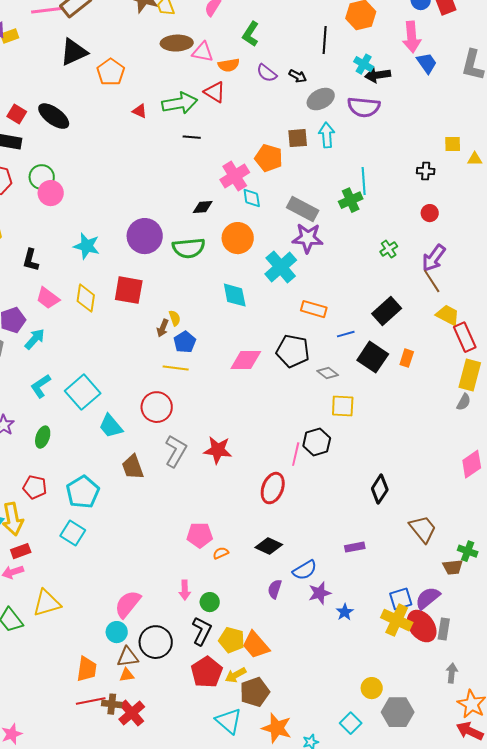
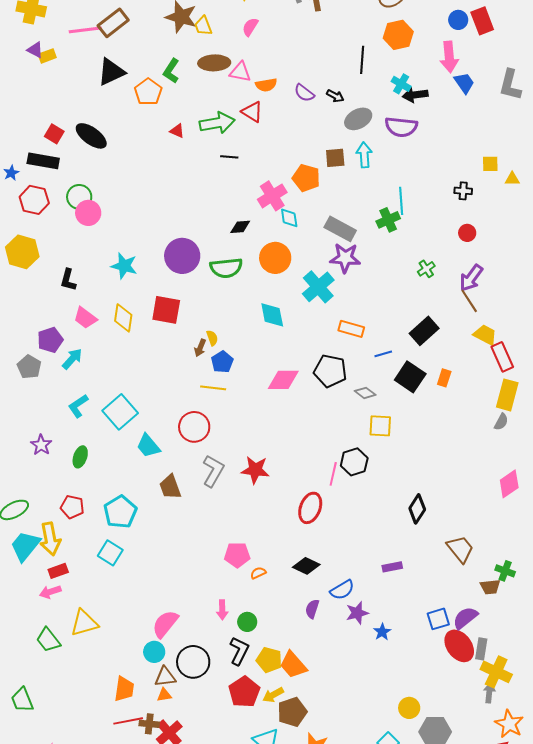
green L-shape: (251, 34) -> (171, 71), moved
yellow cross: (397, 620) -> (496, 672), moved

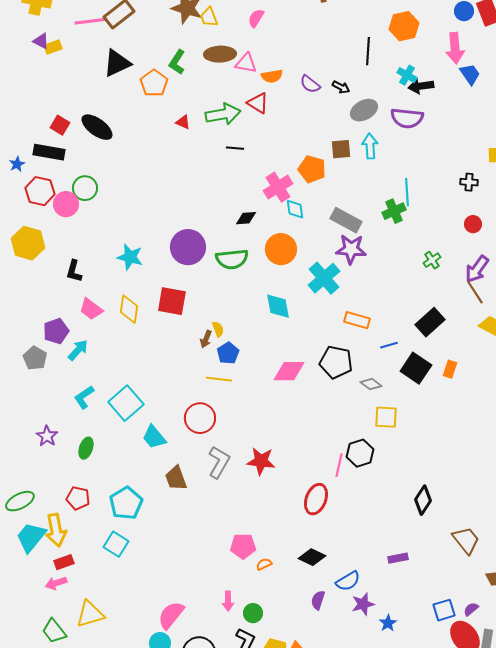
pink circle: (88, 213) -> (66, 204), moved
purple semicircle: (465, 618) -> (471, 609), size x0.6

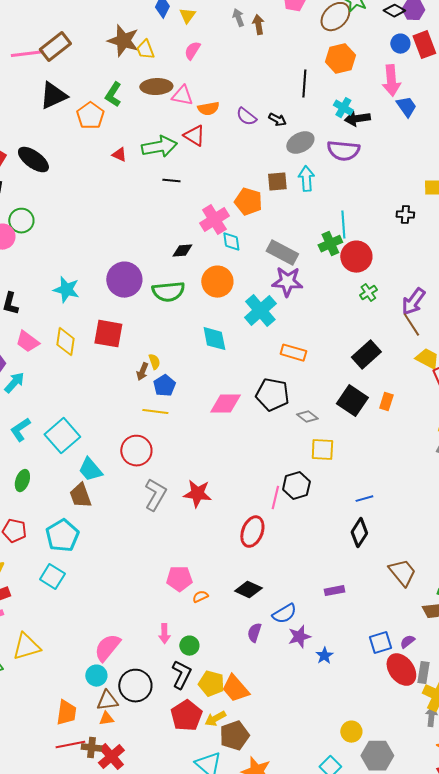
red circle: (473, 224) -> (356, 257), moved, size x1.8
blue line: (389, 345) -> (364, 499), moved
brown trapezoid: (176, 478) -> (80, 496), moved

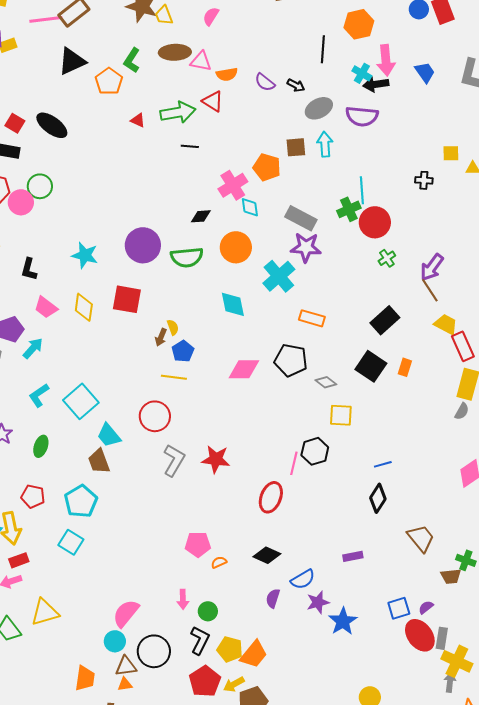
pink arrow: (391, 81) -> (386, 60), moved
blue star: (324, 656) -> (343, 621), size x1.6
orange trapezoid: (235, 689) -> (254, 654), turned -100

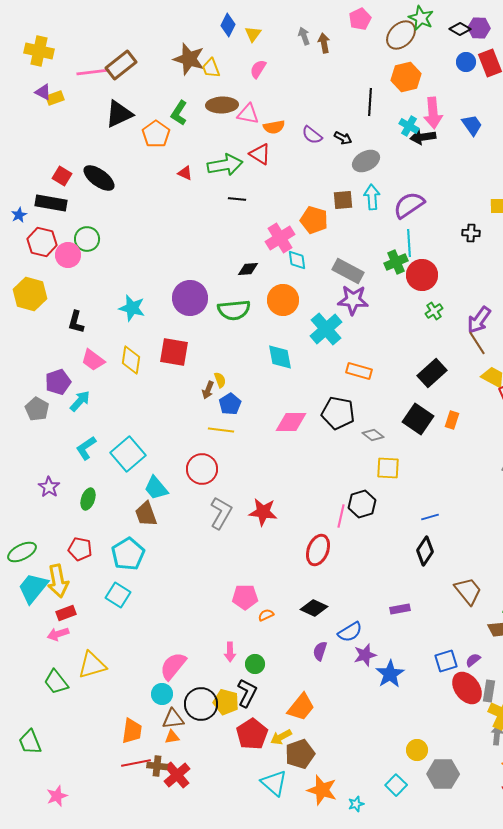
purple semicircle: (362, 116) -> (409, 205), moved, turned 140
yellow pentagon: (230, 649) -> (226, 702), moved

